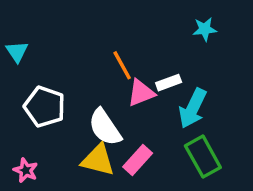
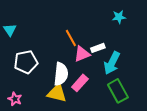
white pentagon: (45, 107) -> (26, 62), turned -30
white semicircle: (105, 127) -> (61, 74), turned -140
pink rectangle: (138, 160) -> (80, 83), moved

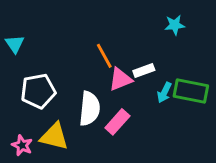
cyan arrow: (112, 63) -> (164, 92), size x0.6
green rectangle: (118, 91) -> (191, 91), moved, turned -50
yellow triangle: (57, 93) -> (54, 136), moved

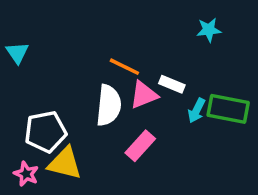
orange line: (104, 56) -> (124, 67), turned -35
white rectangle: (144, 70) -> (172, 84), turned 42
white pentagon: (38, 91) -> (45, 132), moved
white semicircle: (90, 109) -> (109, 105), moved

